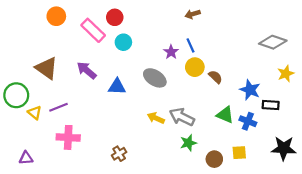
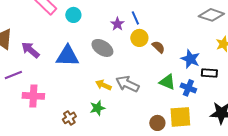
purple arrow: (87, 70) -> (30, 50), moved
blue triangle: (117, 87) -> (67, 56), size x1.4
pink cross: (68, 137) -> (33, 96), moved
green star: (188, 143) -> (97, 108), moved
yellow square: (239, 153) -> (180, 117), size x1.6

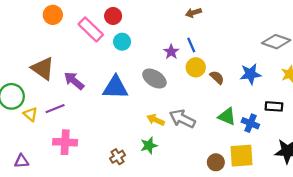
blue star: (190, 59) -> (250, 74), moved, turned -30
pink cross: (33, 96) -> (65, 142), moved

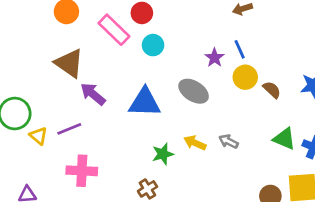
brown triangle: (43, 68) -> (69, 63), moved
gray arrow: (182, 119) -> (228, 141), size x0.6
green star: (149, 146) -> (163, 154), moved

